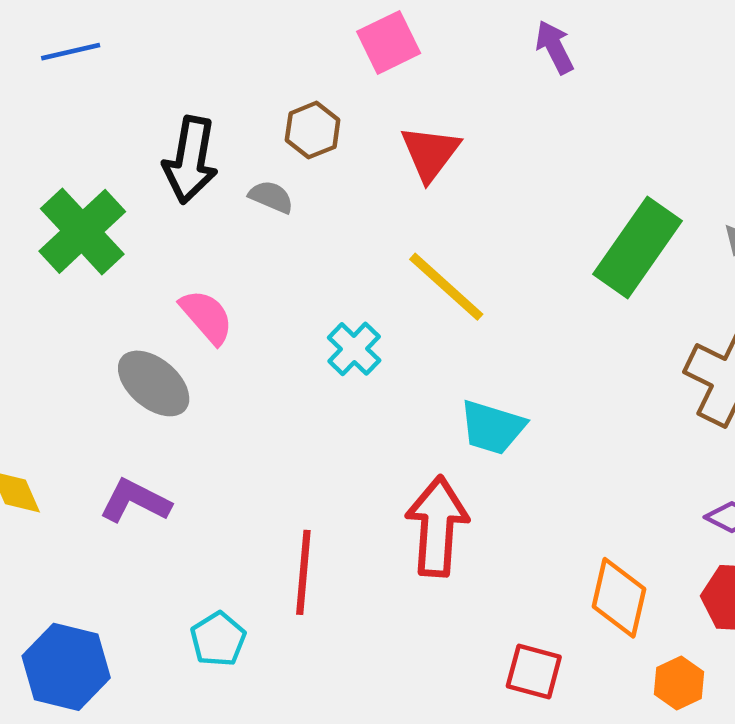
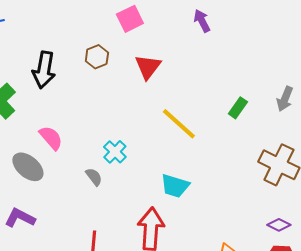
gray semicircle: (271, 197) -> (94, 177), moved, turned 30
green rectangle: (637, 248) -> (238, 108), size x0.5
yellow line: (446, 287) -> (179, 124), moved

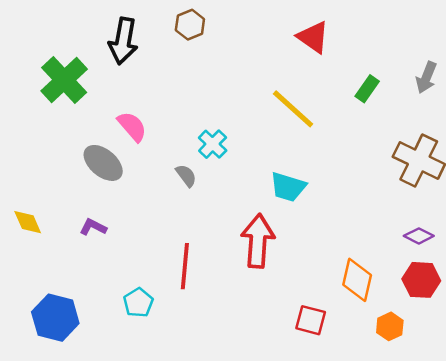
red triangle: (148, 67) -> (313, 37), moved, turned -32
purple L-shape: (20, 218) -> (93, 227), size x0.7

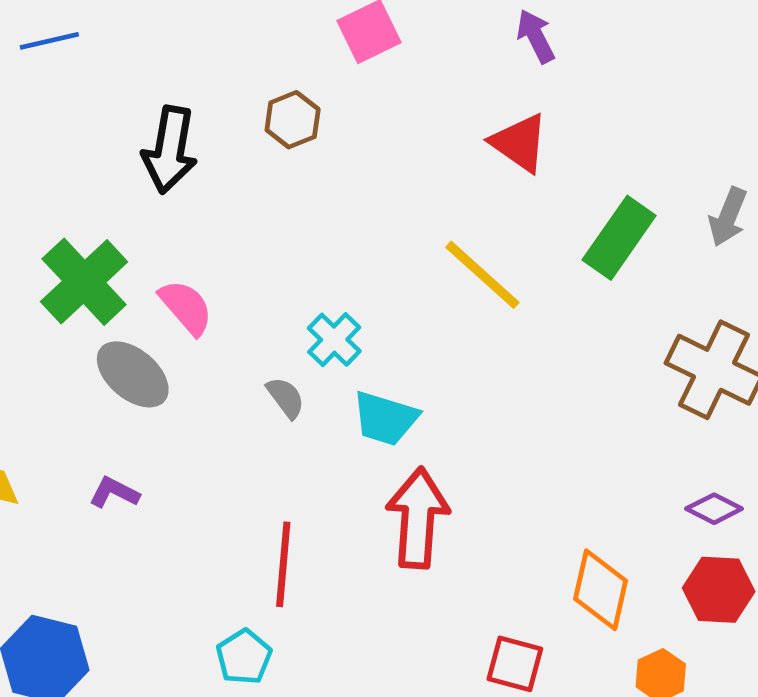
green cross: (64, 80) -> (84, 282), moved
green rectangle: (367, 89) -> (619, 238), size x1.6
cyan trapezoid: (288, 187) -> (385, 418), moved
cyan pentagon: (138, 303) -> (244, 657), moved

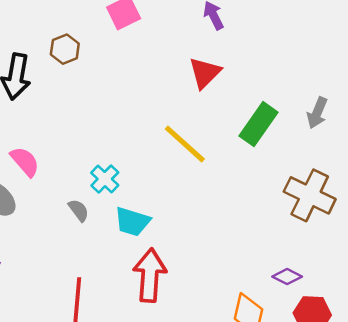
brown hexagon: (293, 120) -> (65, 49), moved
red triangle: (519, 143) -> (205, 73), turned 40
purple diamond: (714, 509) -> (287, 277), moved

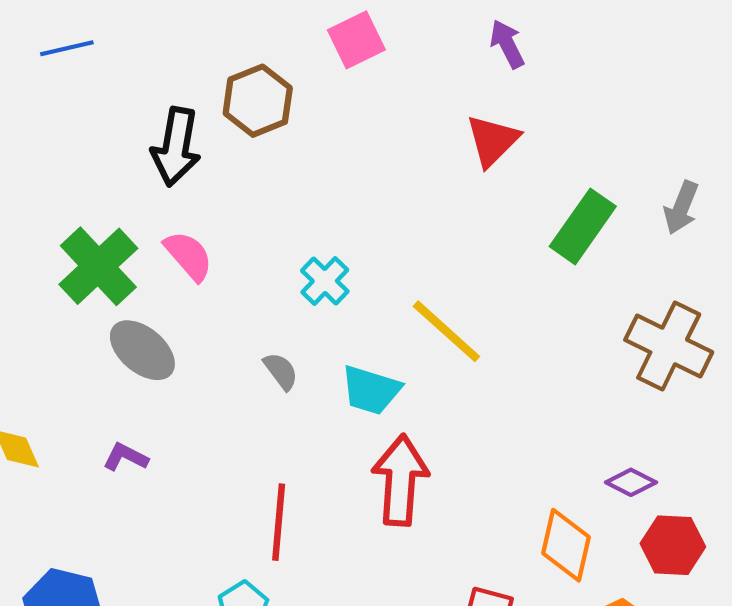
brown hexagon: (65, 49) -> (258, 101), size x1.4
yellow line: (185, 144) -> (446, 331), moved
pink semicircle: (25, 162) -> (189, 256), moved
cyan cross: (105, 179) -> (325, 281), moved

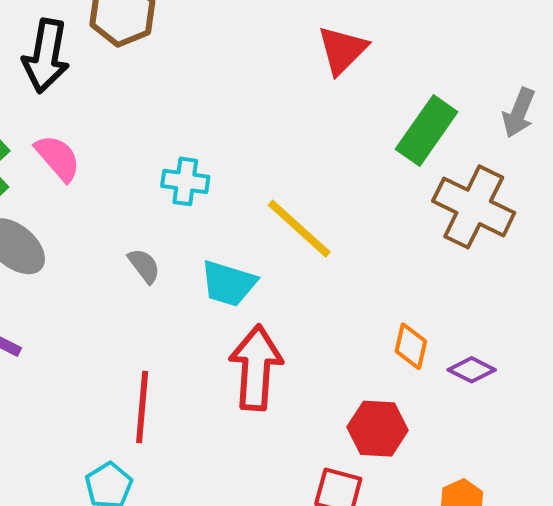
cyan cross: (325, 281) -> (185, 181), turned -36
brown cross: (669, 346) -> (474, 207), moved
orange diamond: (566, 545) -> (411, 346), moved, size x0.7
red hexagon: (673, 545) -> (378, 429), moved

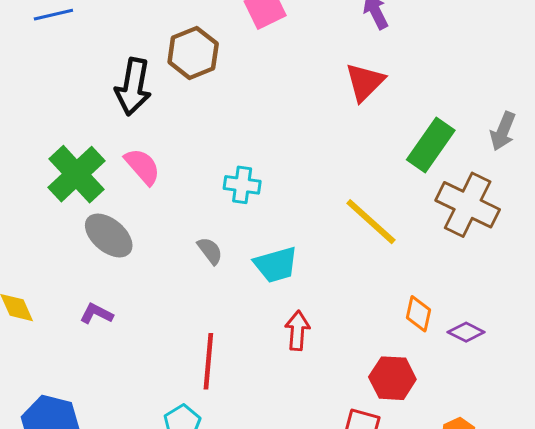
yellow line: (299, 229) -> (371, 222), moved
cyan trapezoid: (228, 283) -> (276, 265), turned -33
red arrow: (256, 368) -> (297, 331), size x0.6

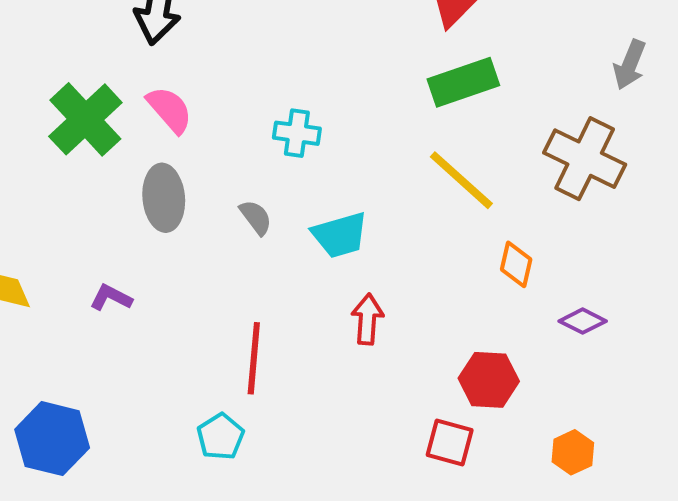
green rectangle: (431, 145) -> (463, 82), moved, turned 36
gray ellipse: (109, 235) -> (164, 198), moved, turned 45
orange diamond: (419, 314) -> (516, 264), moved

